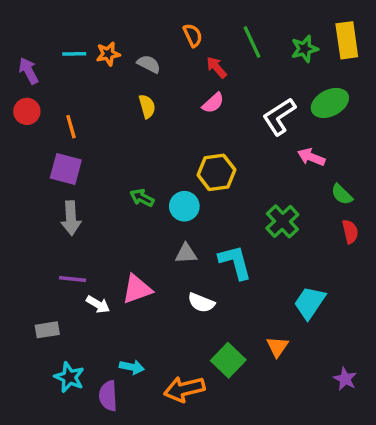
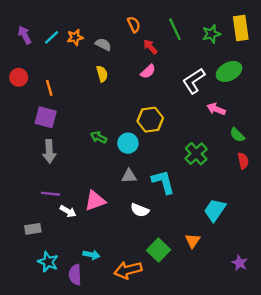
cyan line: (74, 54) -> (52, 37), turned -42
purple arrow: (29, 71) -> (25, 35), moved

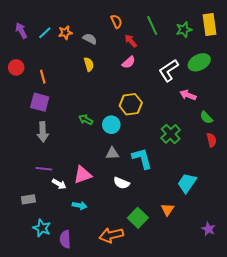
cyan arrow: (92, 255) -> (80, 205), moved

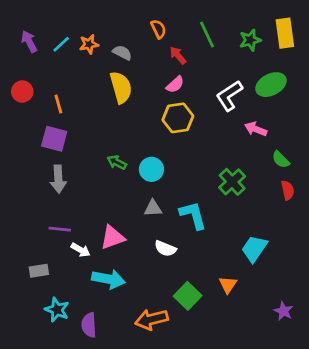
yellow semicircle: (89, 64) -> (121, 87), size x1.6
yellow hexagon: (131, 104) -> (178, 118), moved
cyan arrow: (80, 205) -> (108, 279), size x1.6

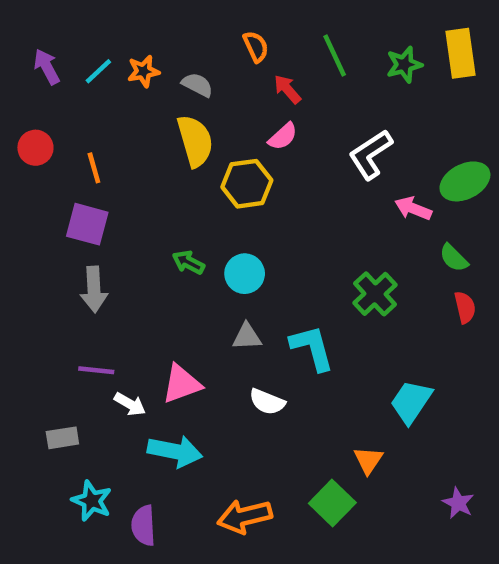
green ellipse: (271, 85) -> (465, 181), moved
yellow hexagon: (178, 118) -> (247, 184), moved
green square: (188, 296) -> (332, 503), moved

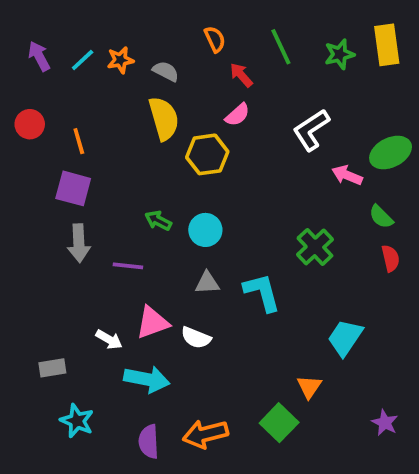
purple line: (96, 370) -> (128, 266), moved
white semicircle: (267, 402) -> (196, 338), moved
purple semicircle: (143, 525) -> (149, 442), moved

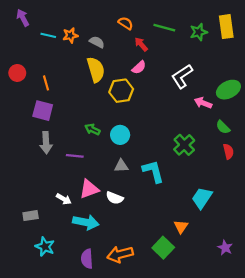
orange semicircle: (215, 39) -> (126, 23), turned -32
green line: (281, 47) -> (164, 28), turned -50
purple arrow: (39, 56) -> (23, 18), moved
cyan line: (83, 60) -> (48, 35), turned 56

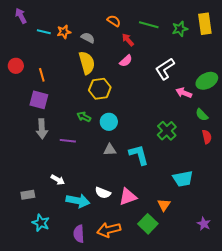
yellow hexagon: (121, 91) -> (100, 89), moved
pink triangle: (89, 189) -> (128, 197), moved
white semicircle: (115, 198) -> (103, 193), moved
cyan trapezoid: (202, 198) -> (183, 179), turned -135

